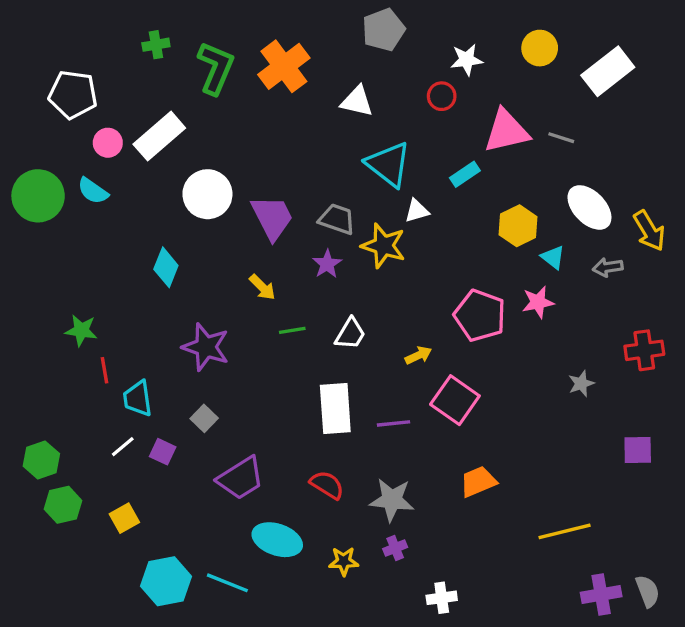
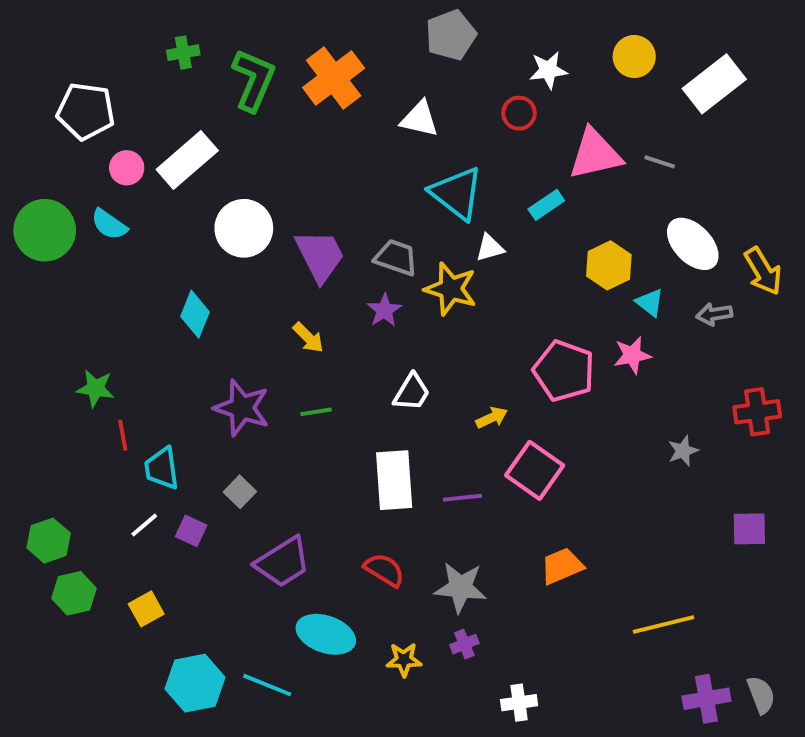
green line: (292, 330) -> (316, 412), moved

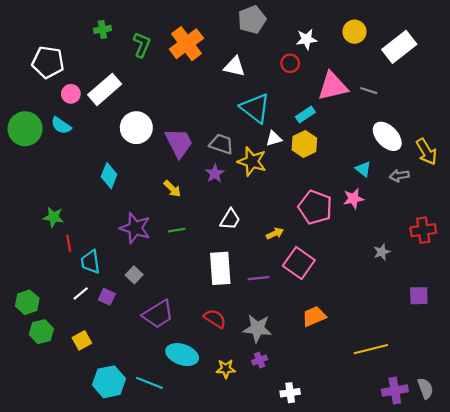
green L-shape: (254, 80) -> (142, 45), size x0.7
yellow hexagon: (609, 265) -> (304, 144), moved

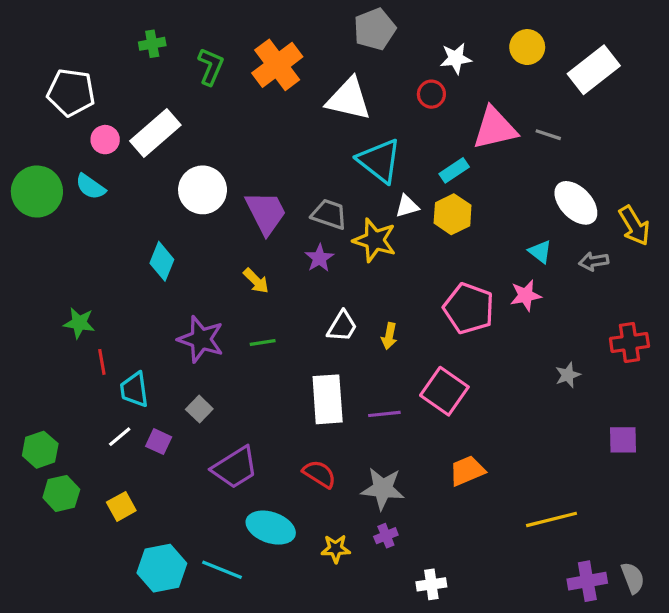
white triangle: (234, 67) -> (349, 99), size x1.4
yellow arrow: (275, 233) -> (389, 336), moved, turned 126

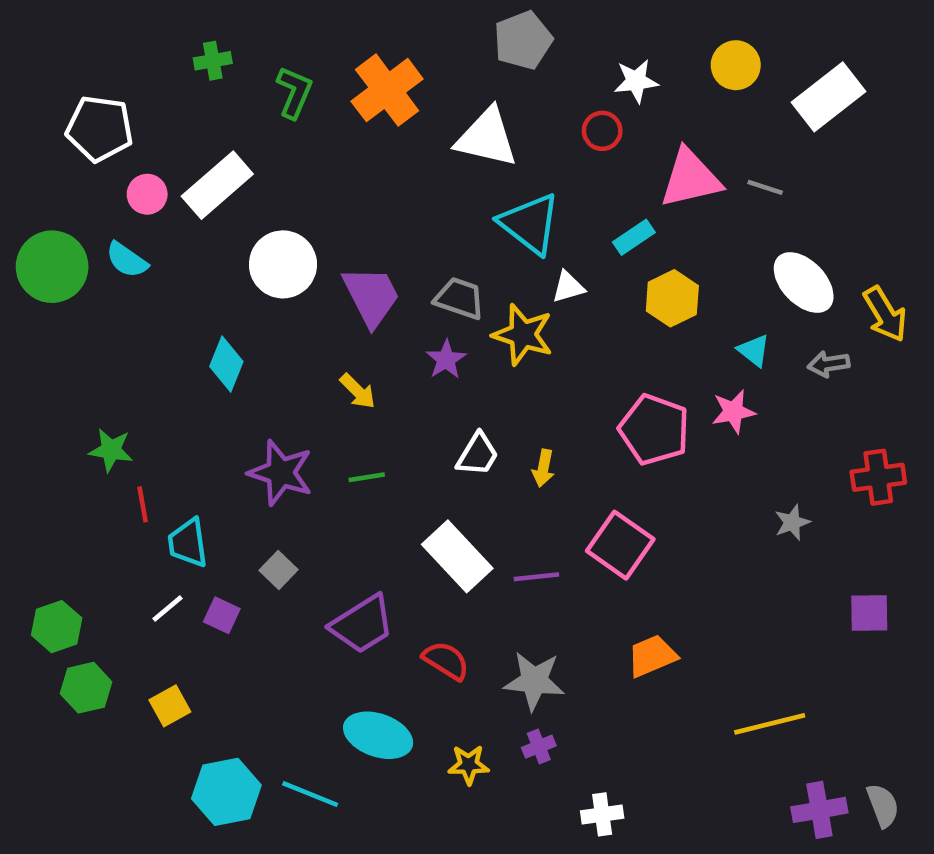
yellow hexagon: (453, 214) -> (672, 298), moved
white rectangle: (328, 399) -> (457, 556), turned -39
purple trapezoid: (235, 467) -> (362, 624), moved

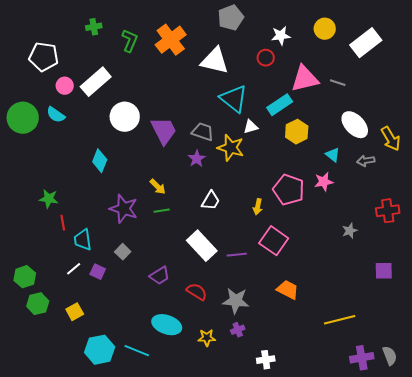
cyan rectangle: (634, 237) -> (280, 105), size x1.4
yellow arrow: (358, 391) -> (158, 187), moved
yellow arrow: (543, 468) -> (258, 207), moved
purple trapezoid: (362, 624) -> (160, 276), size x0.7
orange trapezoid: (652, 656) -> (288, 290), turned 50

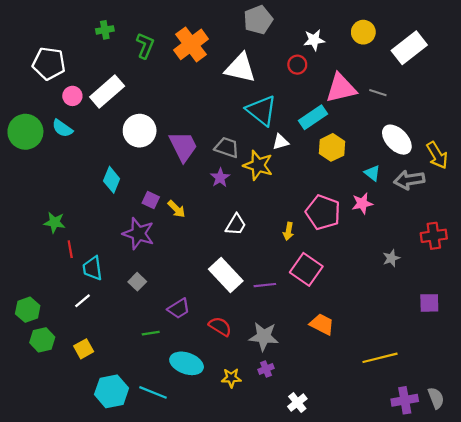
gray arrow: (366, 161) -> (409, 180), size x1.5
green line: (162, 211) -> (151, 333), moved
purple square: (98, 272) -> (151, 200), moved
white cross: (266, 360) -> (297, 403), turned -30

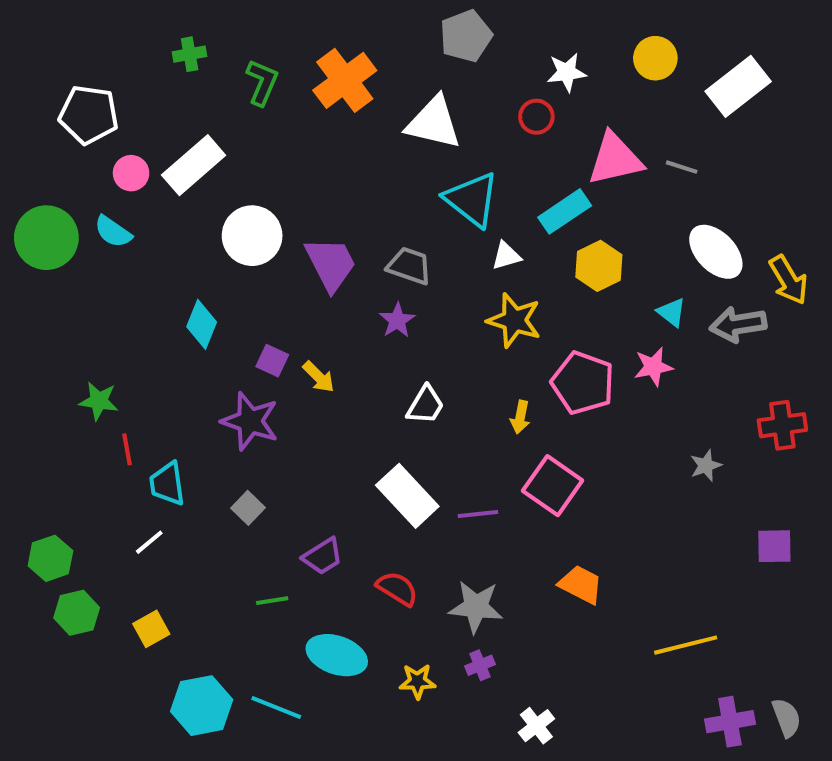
yellow star: (258, 165) -> (514, 320), moved

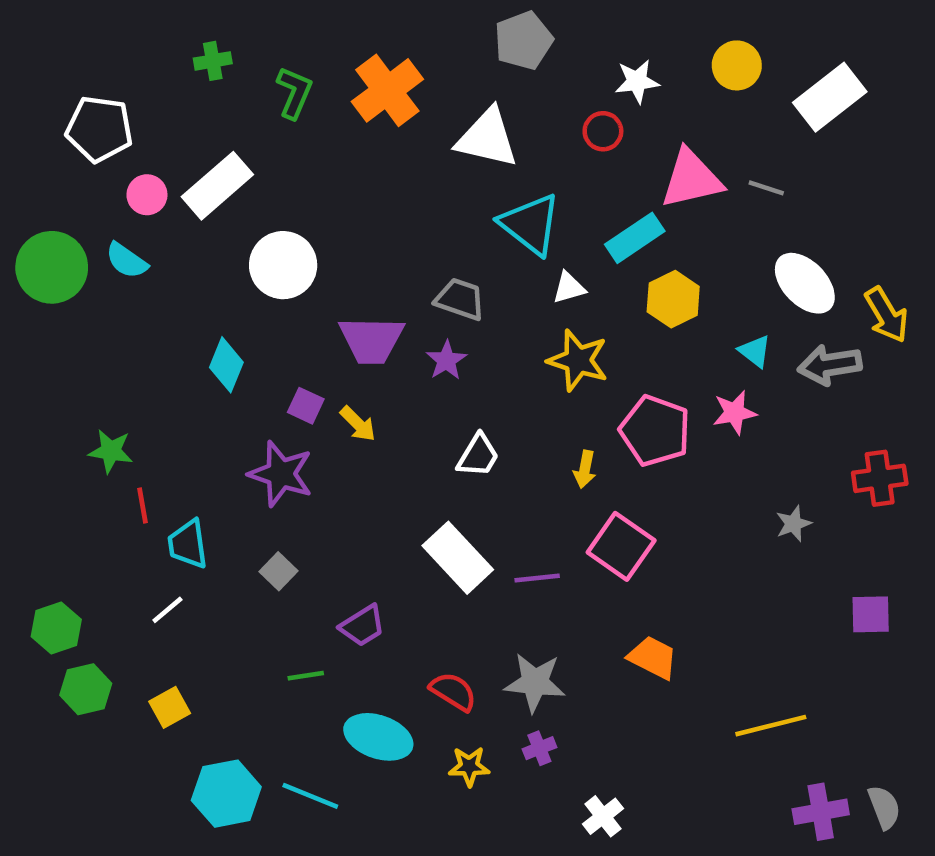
purple trapezoid: (331, 264) -> (372, 340), moved, turned 118
red semicircle: (397, 589) -> (453, 692), moved

